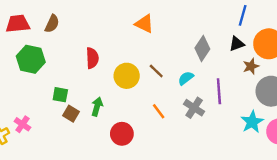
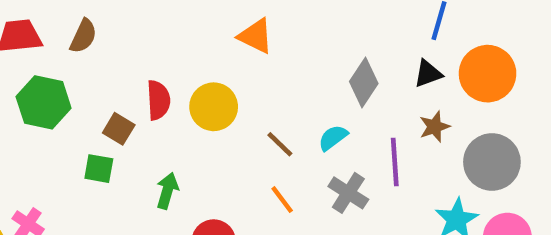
brown star: (251, 66) -> (435, 127), moved
brown line: (156, 71) -> (280, 144), moved
yellow circle: (127, 76) -> (214, 107), moved
brown square: (71, 114) -> (119, 129), moved

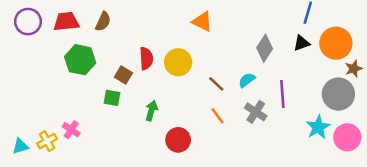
brown star: (435, 127) -> (354, 69), moved

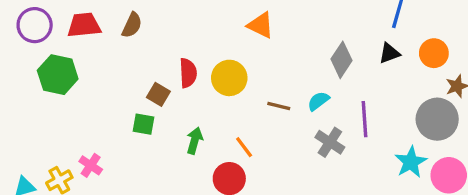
orange circle: (336, 43) -> (434, 53), size x0.7
green hexagon: (80, 60) -> (58, 75), moved
brown line: (216, 84) -> (279, 106), turned -30
orange line: (218, 116) -> (244, 147), moved

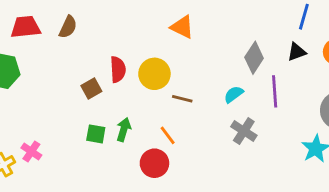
brown square: (158, 94) -> (91, 88), turned 30
brown line: (279, 106) -> (182, 99), moved
purple line: (365, 119) -> (275, 91), moved
green square: (143, 124) -> (96, 134), moved

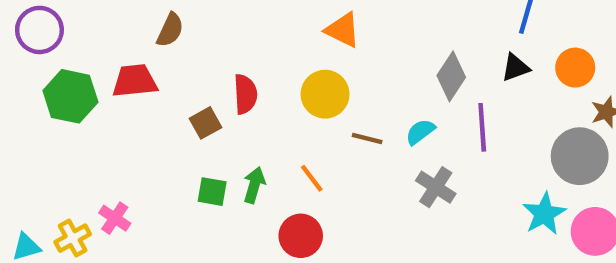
red trapezoid: (26, 27) -> (135, 81), moved
yellow circle: (154, 74) -> (325, 94), moved
brown line: (182, 99) -> (367, 138), moved
orange line: (168, 135) -> (312, 178), moved

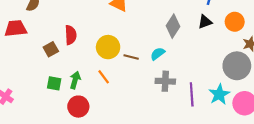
yellow circle: (325, 94) -> (108, 47), moved
purple line: (482, 127) -> (192, 94), moved
gray cross: (436, 187) -> (165, 81), turned -30
red circle: (301, 236) -> (78, 107), moved

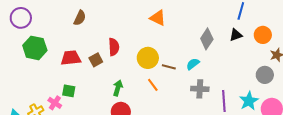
red trapezoid: (16, 28) -> (71, 58), moved
gray circle: (237, 66) -> (265, 75), size x0.7
orange line: (104, 77) -> (153, 85), moved
green square: (54, 83) -> (69, 91), moved

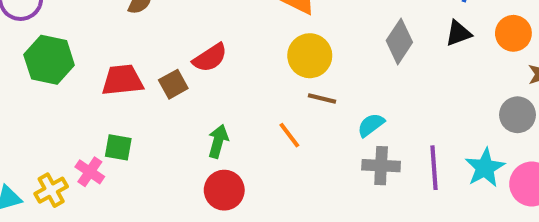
red semicircle: (114, 47) -> (210, 58), turned 60
yellow circle: (148, 58) -> (310, 56), moved
cyan semicircle: (193, 64) -> (371, 125), moved
gray cross: (200, 89) -> (381, 166), moved

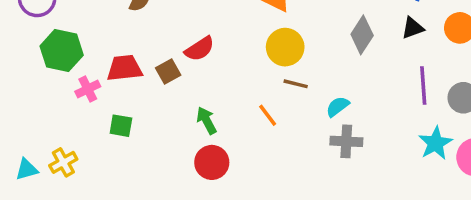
green arrow: (218, 141) -> (207, 120), turned -44
purple line: (434, 168) -> (423, 86), moved
pink cross: (90, 172) -> (88, 89), moved, turned 30

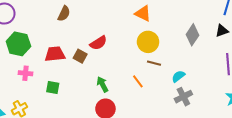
brown square: (168, 72) -> (80, 56), turned -32
pink cross: (88, 89) -> (26, 73), moved, turned 32
gray cross: (346, 141) -> (183, 97), turned -30

